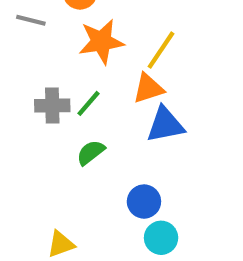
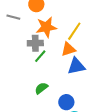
gray cross: (52, 106) -> (35, 43), moved
green semicircle: (91, 152) -> (41, 88), moved

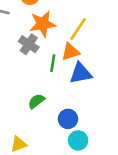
gray cross: (35, 43) -> (29, 44), turned 35
green line: (40, 56) -> (53, 63), moved, turned -32

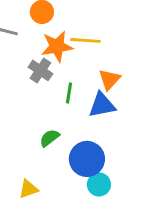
yellow line: (78, 29) -> (85, 40), moved, turned 60
orange triangle: (70, 52) -> (109, 79), moved, turned -30
blue circle: (68, 119) -> (87, 159), size x1.5

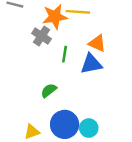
orange triangle: (109, 79) -> (97, 43), turned -48
blue circle: (87, 159) -> (65, 124), moved

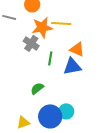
cyan circle: (89, 128) -> (66, 111), moved

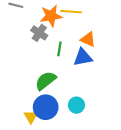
green semicircle: (37, 88) -> (46, 81), size x1.5
blue circle: (50, 116) -> (46, 107), moved
yellow triangle: (23, 122) -> (31, 117), turned -40

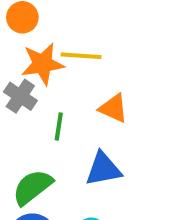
blue triangle: (83, 57) -> (103, 169), moved

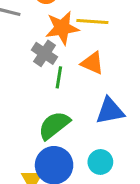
orange triangle: (113, 108) -> (92, 63), moved
green line: (59, 127) -> (59, 77), moved

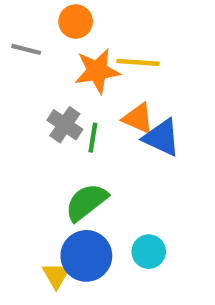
gray cross: (45, 53) -> (65, 125), moved
blue triangle: (110, 111) -> (162, 138), moved, turned 36

